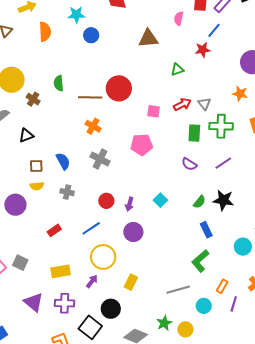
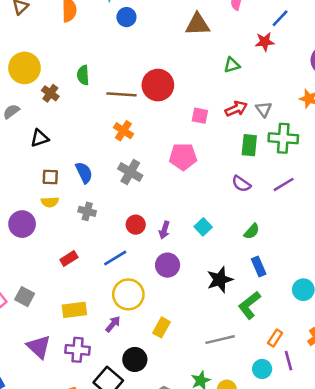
black star: (223, 200) -> (220, 280), moved, turned -30
purple line: (234, 304) -> (288, 361), turned -35
cyan circle: (204, 306) -> (262, 369), moved

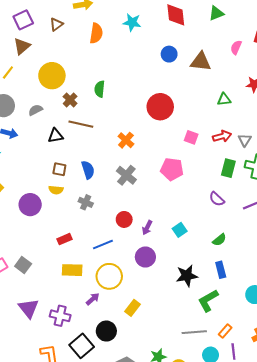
blue circle: (126, 17) -> (169, 54), moved
brown line: (121, 94) -> (81, 124), moved
yellow rectangle: (74, 310) -> (72, 270), moved
gray line: (220, 340) -> (194, 332), moved

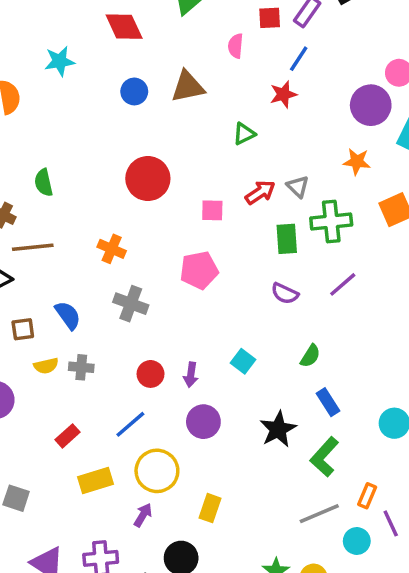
yellow semicircle: (56, 190) -> (46, 366), moved

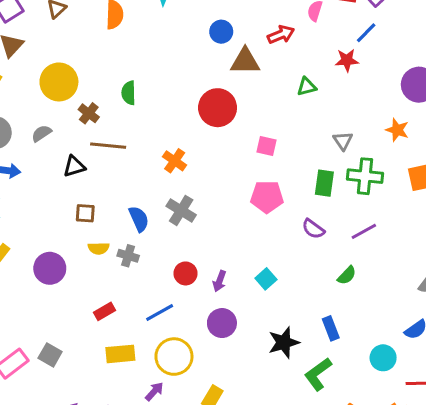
brown triangle: (188, 87) -> (245, 61), moved
red arrow: (260, 192) -> (281, 35), moved
pink pentagon: (199, 270) -> (267, 197), moved
blue semicircle: (68, 315) -> (139, 219), moved
green semicircle: (310, 356) -> (347, 275), moved

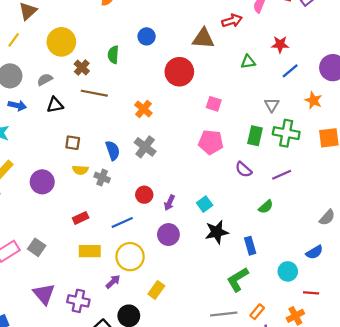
blue circle: (221, 32) -> (147, 36), moved
blue line: (366, 33) -> (290, 71), moved
black triangle: (74, 166) -> (55, 105), moved
black star: (284, 342) -> (217, 232), moved

